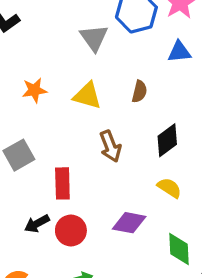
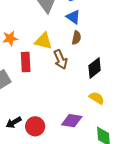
blue triangle: (179, 52) -> (73, 17), moved, turned 42
brown arrow: (110, 146) -> (60, 59), moved
red rectangle: (62, 183) -> (26, 62), moved

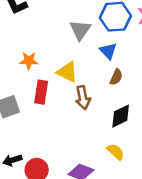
brown semicircle: (76, 38) -> (116, 77), moved

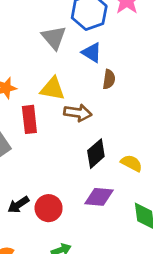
brown arrow: (83, 98) -> (78, 113), turned -55
black diamond: (121, 116) -> (96, 154), moved

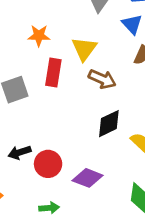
yellow triangle: (53, 89) -> (84, 49), turned 40
purple diamond: (99, 197) -> (88, 178), moved

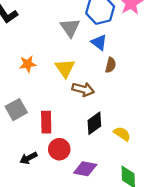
red rectangle: (53, 72) -> (46, 122), moved
red circle: (48, 164) -> (59, 149), moved

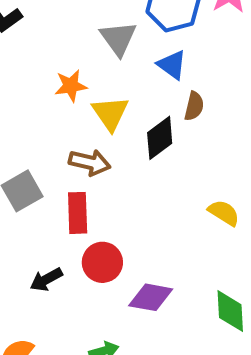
orange star: (28, 64) -> (71, 86), moved
brown arrow: (83, 89) -> (90, 162), moved
black diamond: (94, 123) -> (160, 138), moved
yellow semicircle: (122, 134) -> (224, 213), moved

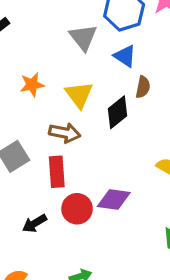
orange star: (71, 86) -> (32, 85), moved
purple diamond: (151, 297) -> (114, 200), moved

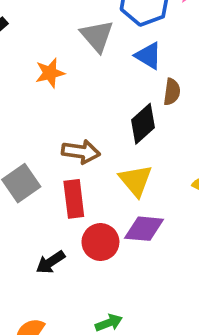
orange star: (32, 85) -> (50, 73), moved
yellow triangle: (79, 95) -> (136, 180), moved

